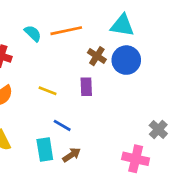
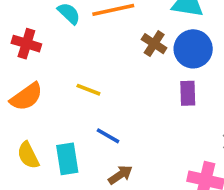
purple rectangle: (86, 87) -> (188, 93), moved
cyan rectangle: (45, 149) -> (67, 159), moved

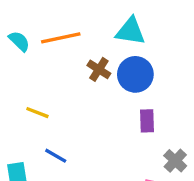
purple rectangle: (188, 93) -> (147, 121), moved

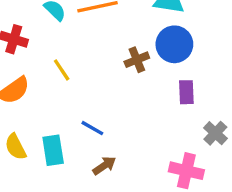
brown cross: (99, 69) -> (137, 60), moved, turned 35
yellow line: (37, 113) -> (62, 70), moved, turned 35

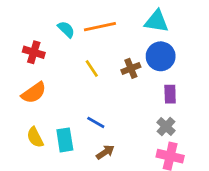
yellow line: (62, 70) -> (92, 68), moved
gray cross: (215, 133) -> (166, 126), moved

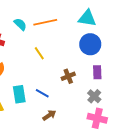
brown cross: (131, 68) -> (68, 76), moved
cyan rectangle: (65, 140) -> (19, 94), moved

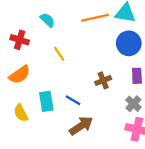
orange line: (45, 22) -> (95, 18), moved
yellow line: (39, 53) -> (59, 54), moved
brown arrow: (49, 115) -> (81, 126), size x1.5

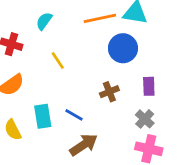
cyan semicircle: (47, 20) -> (44, 21), turned -98
blue circle: (129, 43) -> (123, 48), moved

